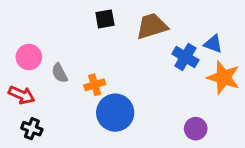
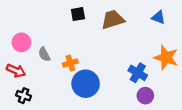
blue triangle: (213, 44) -> (158, 17), moved
blue cross: (185, 57) -> (138, 73), moved

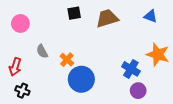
pink circle: (21, 42) -> (20, 23), moved
orange cross: (70, 63) -> (67, 60), turned -32
red arrow: (16, 71) -> (15, 67), turned 84

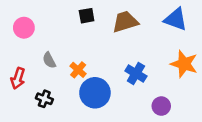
blue triangle: (151, 16) -> (176, 19), size x1.5
blue cross: (131, 69) -> (136, 73), moved
black cross: (22, 91) -> (44, 99), moved

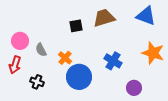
black square: (87, 16) -> (76, 26), moved
pink circle: (24, 28) -> (20, 41), moved

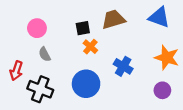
pink circle: (20, 41) -> (37, 28), moved
orange cross: (65, 58) -> (90, 47), moved
black cross: (37, 82) -> (40, 89), size x1.6
purple circle: (134, 88) -> (162, 90), moved

